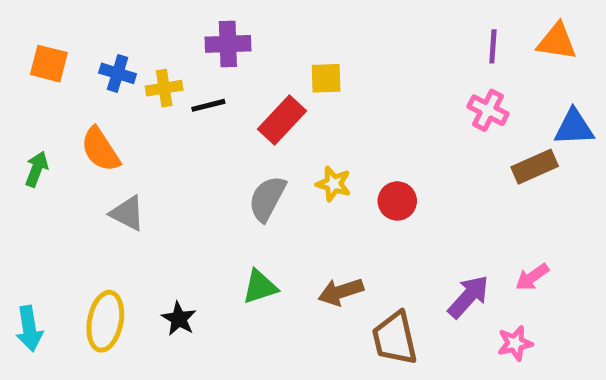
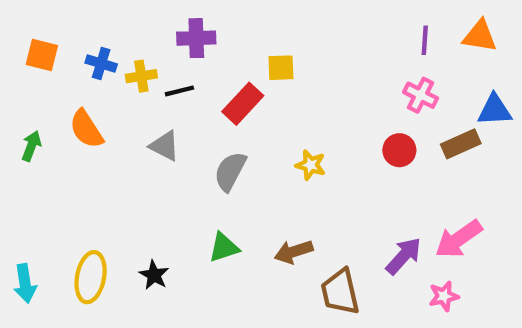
yellow star: (333, 184) -> (311, 165), moved
red circle: (397, 201) -> (399, 150), moved
gray triangle: (127, 213) -> (165, 146), moved
pink arrow: (532, 277) -> (459, 239), size x1.6

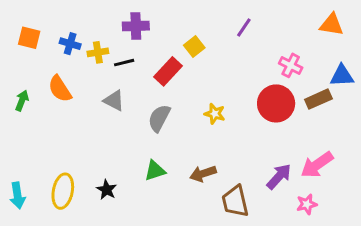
purple line: (425, 40) -> (244, 28), moved, turned 30
yellow square: (281, 68) -> (194, 46), turned -36
red circle: (399, 150) -> (276, 103), size x1.6

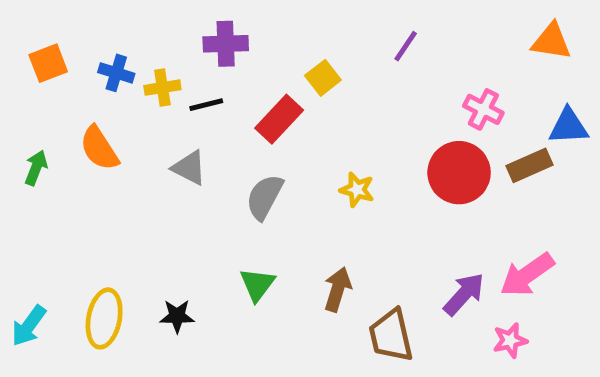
orange square: (29, 38) -> (48, 63), turned -35
green triangle: (155, 171) -> (257, 284), turned -35
brown arrow: (203, 174) -> (337, 289), turned 125
black star: (107, 190) -> (177, 316), turned -30
cyan arrow: (18, 195) -> (29, 326), turned 45

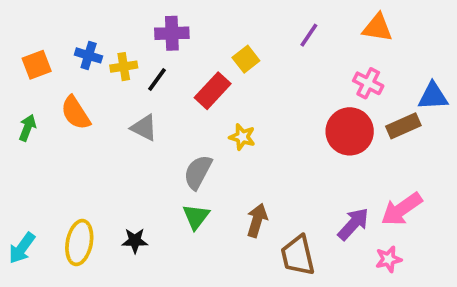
orange triangle: (551, 41) -> (377, 28), moved
orange square: (48, 63) -> (37, 65), moved
black line: (206, 105) -> (157, 80), turned -40
yellow star: (357, 190) -> (242, 137), moved
gray semicircle: (265, 197) -> (198, 172), moved

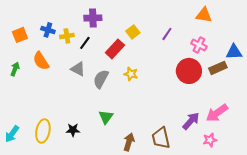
purple line: (309, 35) -> (167, 34), moved
gray semicircle: (198, 172) -> (101, 79), moved
brown arrow: (257, 220) -> (129, 142), moved

